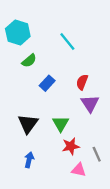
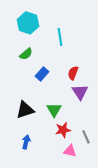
cyan hexagon: (18, 32) -> (28, 23), moved
cyan line: (67, 42) -> (60, 37), turned 30
black triangle: (28, 124) -> (25, 110), turned 36

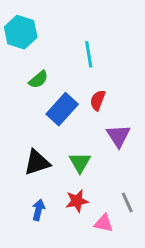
cyan hexagon: (28, 23) -> (21, 32), moved
red semicircle: (73, 73) -> (98, 100), moved
blue rectangle: (42, 74) -> (62, 109), size x1.5
red star: (63, 130) -> (77, 201), moved

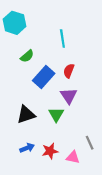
purple triangle: (118, 136) -> (69, 96), moved
red star: (77, 201) -> (50, 151), moved
blue arrow: (38, 210) -> (27, 148), turned 56

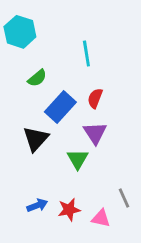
black triangle: (26, 115) -> (36, 139), moved, turned -30

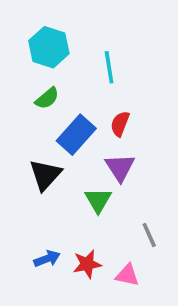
cyan hexagon: (20, 32) -> (49, 47), moved
gray line: (124, 198) -> (149, 235), moved

